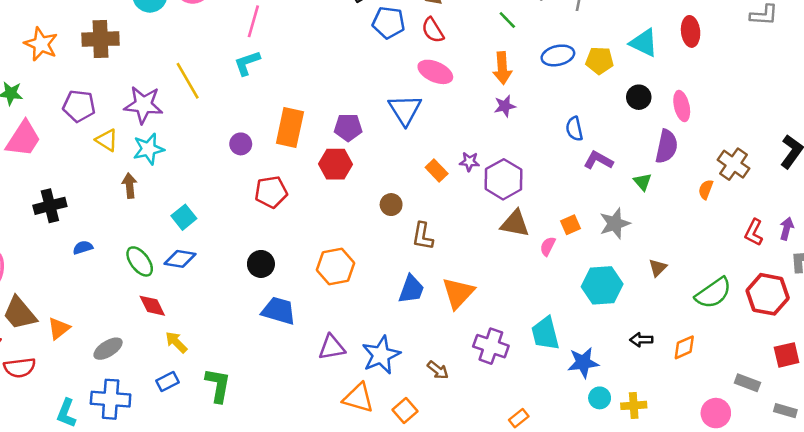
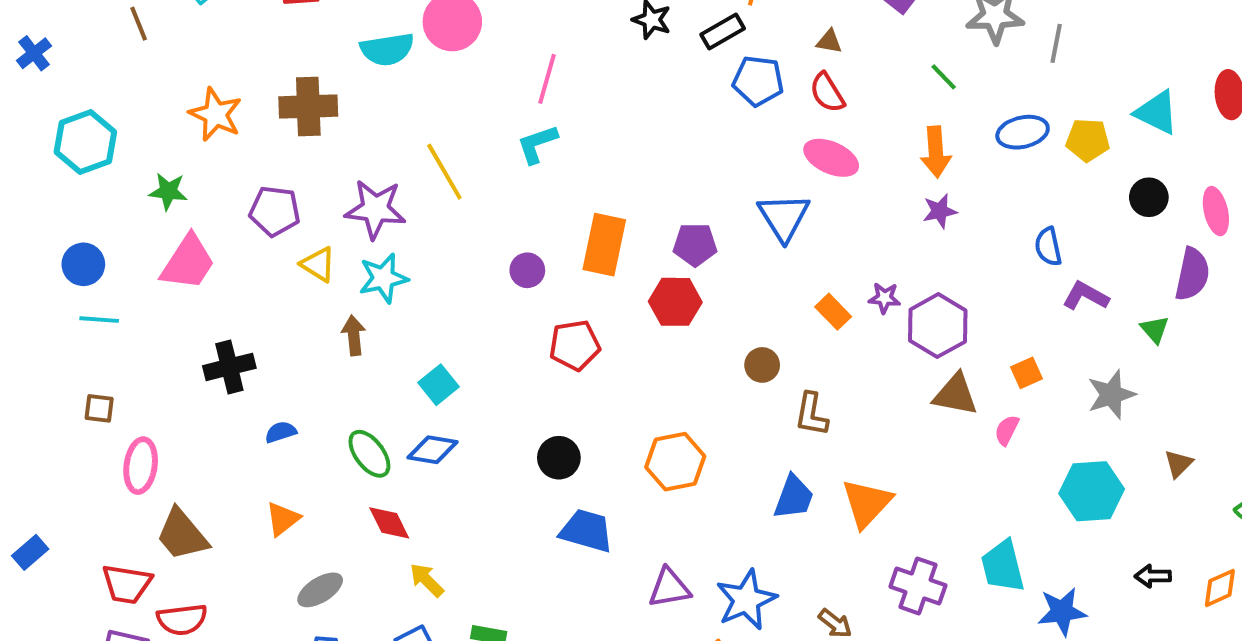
orange square: (571, 225) -> (1026, 373), moved
orange triangle: (59, 328) -> (283, 519), moved

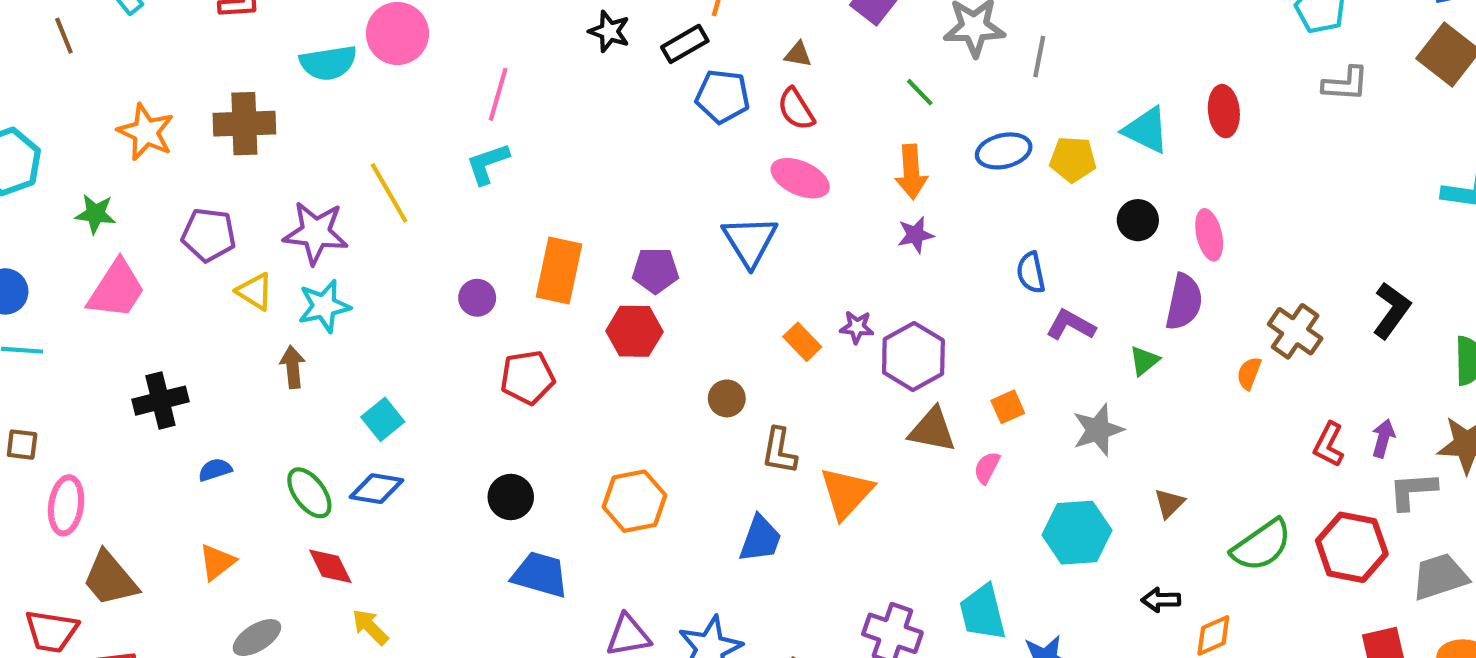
green triangle: (1155, 329) -> (1144, 361), turned 32
orange triangle: (867, 503) -> (846, 493), moved
black arrow: (1153, 576) -> (1161, 600), moved

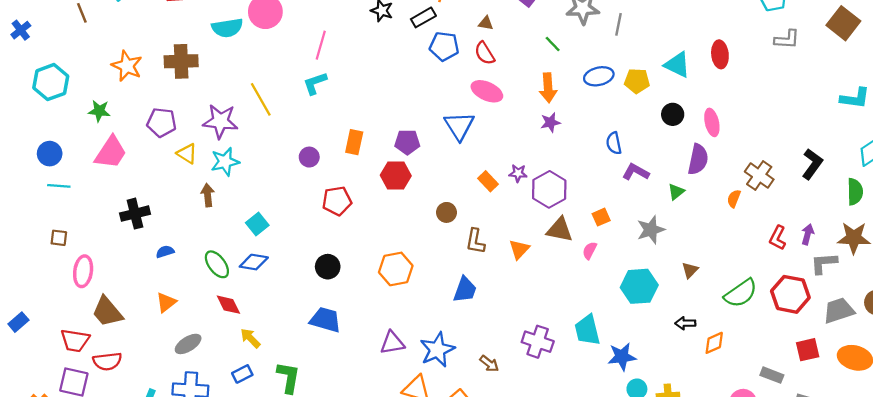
orange rectangle: (559, 270) -> (354, 142), size x0.7
orange triangle: (846, 493) -> (519, 249), moved, size x0.7
blue trapezoid: (540, 575) -> (325, 320), moved

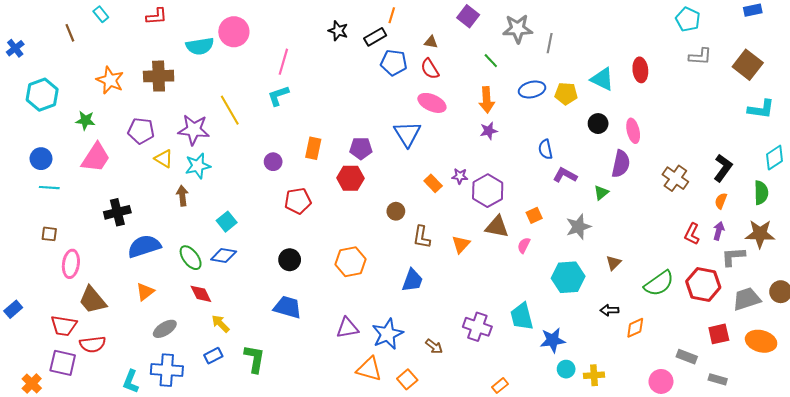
brown square: (843, 23) -> (748, 65), moved
orange semicircle: (734, 199) -> (721, 201), moved
blue semicircle: (165, 252) -> (144, 246), size x2.0

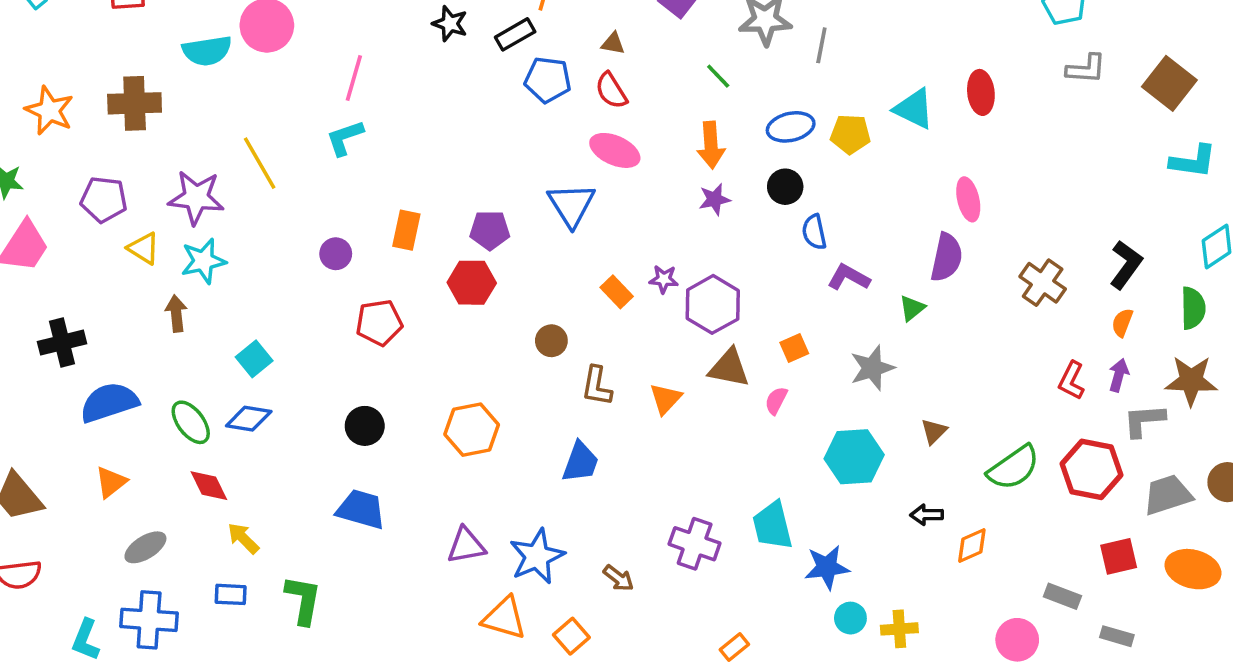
black circle: (598, 124) -> (785, 187), moved
blue rectangle: (213, 356) -> (231, 594), turned 30

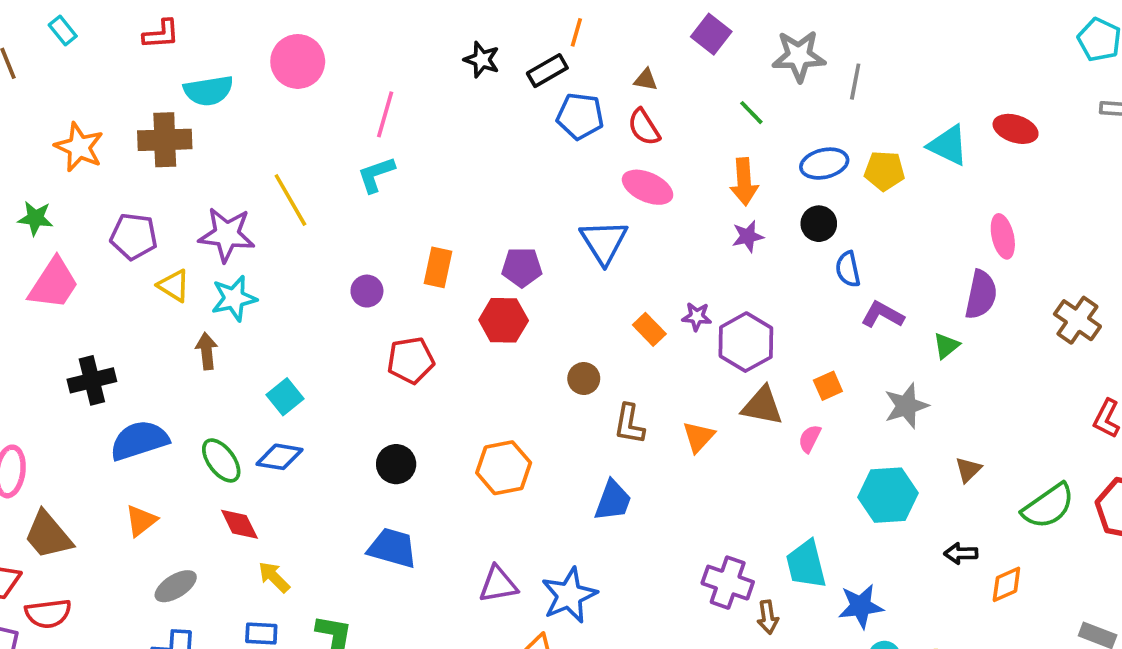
cyan semicircle: (207, 51) -> (208, 91), moved
red ellipse: (981, 92) -> (1016, 129), turned -66
brown arrow: (618, 578) -> (768, 617), moved, turned 44

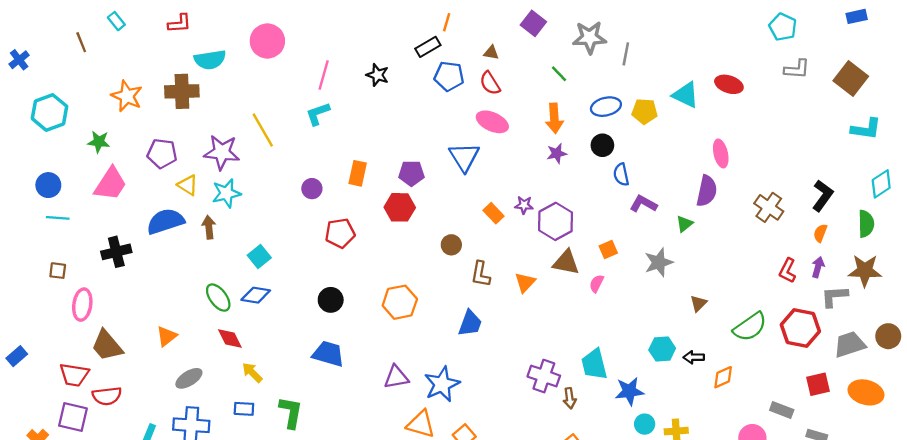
black star: (482, 60) -> (378, 75), moved
black cross: (92, 380) -> (116, 252), moved
blue semicircle: (139, 440) -> (165, 221), moved
cyan hexagon: (888, 495) -> (662, 349), moved, size x0.7

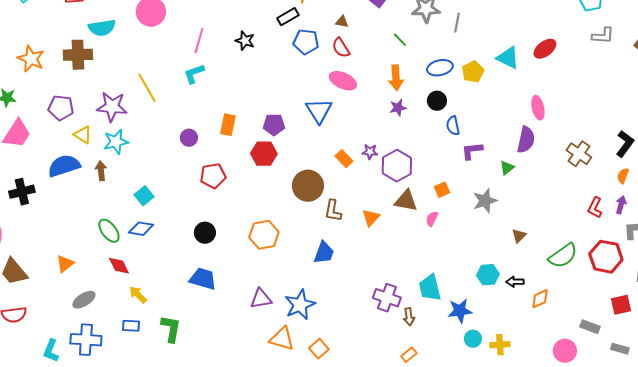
red ellipse: (729, 84) -> (545, 49), turned -55
yellow pentagon: (645, 111) -> (473, 72), turned -30
purple L-shape: (643, 204) -> (472, 151), turned -35
brown circle: (451, 245) -> (308, 186), size x1.8

